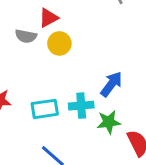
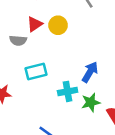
yellow circle: (59, 43) -> (58, 25), moved
cyan rectangle: (45, 109) -> (36, 72), moved

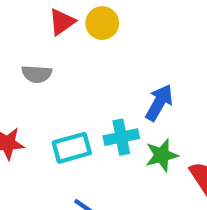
gray semicircle: (18, 41) -> (37, 74), moved
cyan rectangle: (36, 72) -> (72, 148), moved

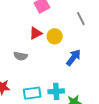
blue arrow: (159, 103) -> (73, 57), moved

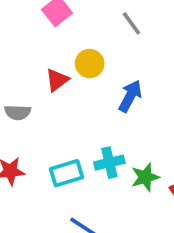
red triangle: (36, 33) -> (57, 80), moved
gray semicircle: (20, 56) -> (18, 112), moved

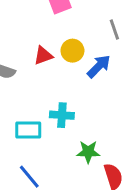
blue arrow: (130, 96) -> (99, 66), moved
cyan cross: (109, 163) -> (62, 115), moved

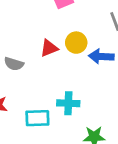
blue arrow: (99, 66) -> (101, 56), turned -130

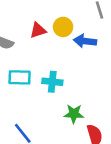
cyan rectangle: (37, 118) -> (20, 77), moved

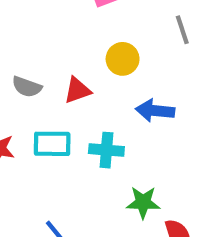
red triangle: (38, 30) -> (77, 90), moved
blue arrow: (85, 41) -> (155, 111), moved

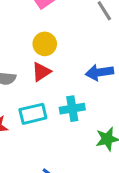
yellow circle: (123, 59) -> (45, 44), moved

